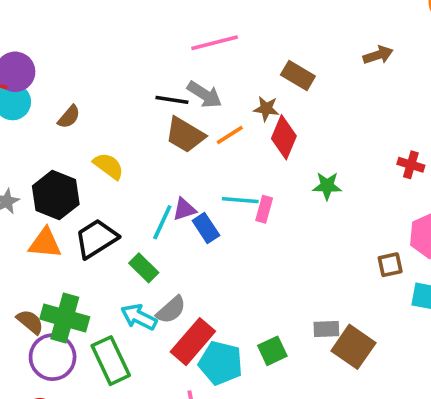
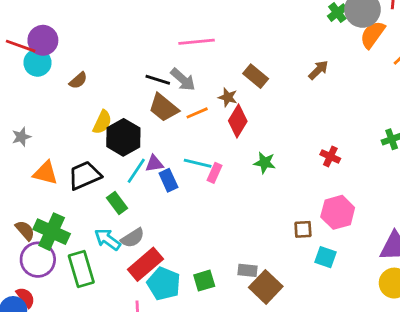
brown arrow: (378, 55) -> (318, 70), turned -35
yellow semicircle: (109, 166) -> (102, 122), turned 70
black hexagon: (56, 195) -> (123, 137), moved

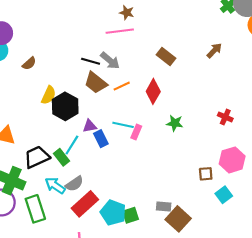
brown star: (228, 97) -> (127, 13), moved
cyan line: (136, 171) -> (72, 145), moved
black trapezoid: (85, 175) -> (37, 157), moved
cyan square: (326, 257) -> (224, 195), turned 35
cyan pentagon: (164, 284) -> (113, 213), moved

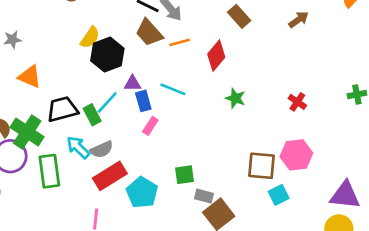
pink rectangle: (136, 132) -> (150, 126), moved
brown square: (206, 174) -> (262, 166), size x1.6
green square: (131, 215) -> (184, 175), moved

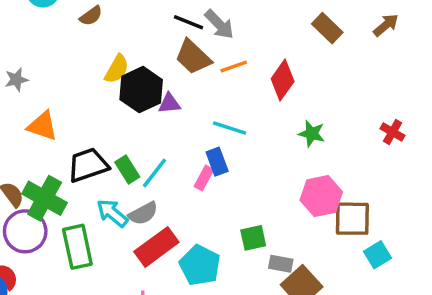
brown rectangle: (239, 16) -> (327, 28), moved
purple triangle: (132, 83) -> (169, 103), moved
blue rectangle: (143, 101) -> (217, 162), moved
cyan line: (107, 102) -> (154, 173), moved
pink hexagon: (296, 155) -> (321, 196), moved

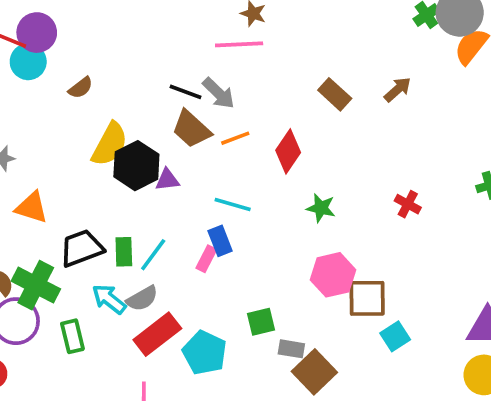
yellow semicircle: (117, 69) -> (110, 144), size x1.4
green rectangle: (127, 169) -> (124, 252), turned 32
green rectangle: (77, 247) -> (72, 336), size x0.7

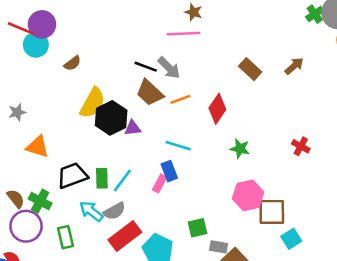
green cross: (36, 285) -> (40, 201), size x0.7

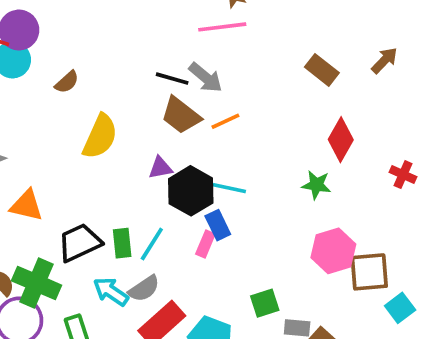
red diamond: (217, 109) -> (341, 140), moved
black hexagon: (111, 118) -> (191, 191), moved
green cross: (40, 201) -> (37, 283), size x1.4

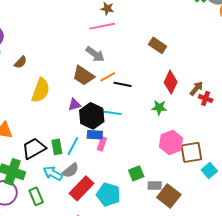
brown arrow: (384, 60) -> (196, 88), moved
black line: (172, 79) -> (123, 84), moved
blue rectangle: (218, 225) -> (95, 135), moved, turned -56

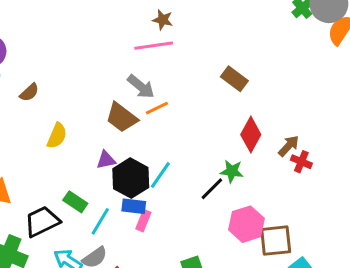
orange line: (108, 77) -> (157, 108), moved
black line: (123, 84) -> (212, 189), moved, turned -60
yellow semicircle: (41, 90) -> (57, 136), size x0.7
cyan line: (112, 113) -> (160, 175), turned -66
green rectangle: (57, 147) -> (75, 202), moved, turned -49

